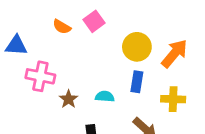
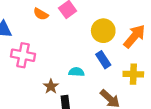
blue rectangle: (137, 82) -> (103, 60), turned -42
brown star: (69, 99) -> (51, 86), moved

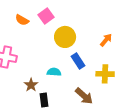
yellow circle: (103, 31) -> (65, 37), moved
orange arrow: (134, 36) -> (106, 40), size x0.6

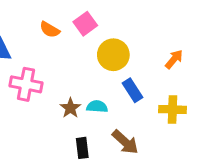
brown star: (31, 85) -> (70, 108), moved
brown arrow: (84, 96) -> (125, 142), moved

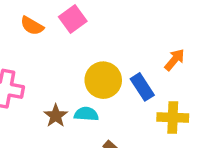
yellow circle: (113, 55) -> (103, 80), moved
blue rectangle: (133, 90) -> (142, 87), moved

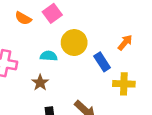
yellow circle: (103, 80) -> (74, 43), moved
cyan semicircle: (86, 114) -> (49, 56), moved

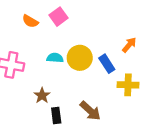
yellow circle: (74, 43) -> (80, 58), moved
brown star: (40, 83) -> (42, 96), moved

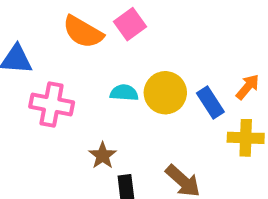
orange semicircle: (30, 21) -> (83, 32), size x1.5
orange arrow: (129, 45) -> (248, 87), moved

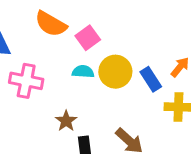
pink square: (130, 24) -> (88, 38), moved

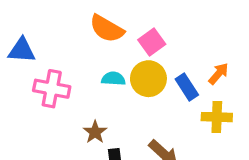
orange semicircle: (51, 24) -> (107, 29), moved
pink square: (88, 38) -> (152, 42), moved

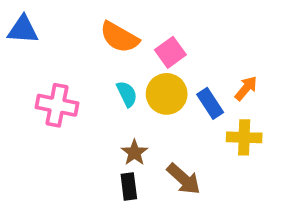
blue triangle: (22, 50) -> (23, 30), moved
cyan semicircle: (113, 79) -> (127, 94), turned 60
brown star: (95, 132) -> (134, 153), moved

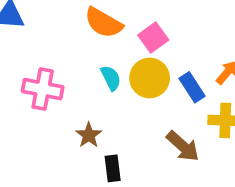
brown star: (134, 153) -> (89, 135), moved
brown arrow: (184, 179) -> (183, 146), moved

